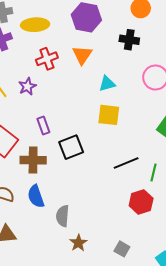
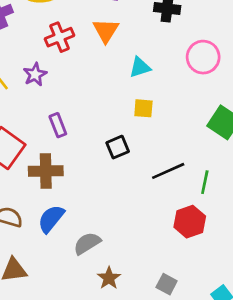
yellow square: (109, 115) -> (143, 108), size x0.7
black square: (71, 147) -> (118, 147), moved, size x0.7
blue semicircle: (36, 196) -> (51, 219), turned 60
gray semicircle: (63, 216) -> (87, 243), turned 55

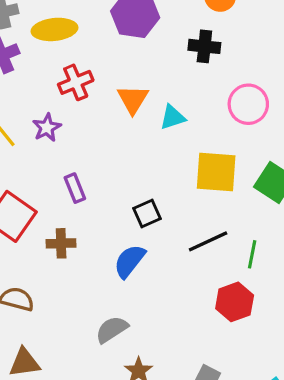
orange triangle: (106, 31) -> (133, 99), moved
yellow square: (143, 108) -> (216, 172), moved, size x1.8
brown cross: (46, 171) -> (61, 243), size x0.7
blue semicircle: (51, 219) -> (129, 261), moved

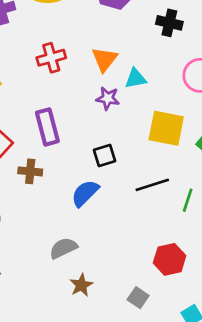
red cross: (76, 82) -> (51, 58), moved
purple star: (47, 128) -> (108, 98), moved, turned 30
purple rectangle: (75, 188) -> (47, 127), size x1.5
red hexagon: (235, 302) -> (170, 259), moved

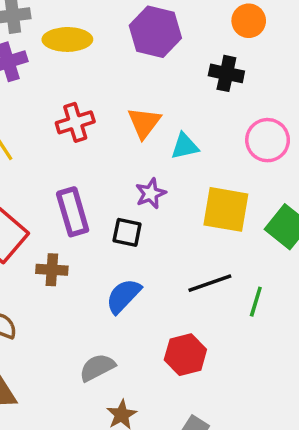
purple star: (108, 98) -> (151, 193), moved, turned -30
black square: (105, 156) -> (127, 232), moved, turned 30
red hexagon: (170, 259) -> (185, 355), moved

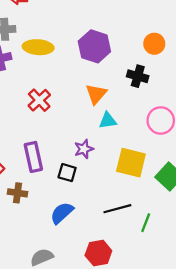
red cross: (75, 122) -> (39, 100), turned -30
orange triangle: (144, 123) -> (96, 94), moved

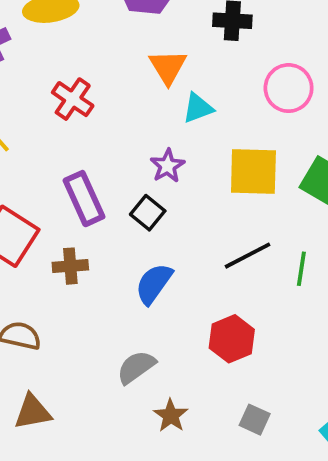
black square: (67, 173) -> (148, 213), turned 36

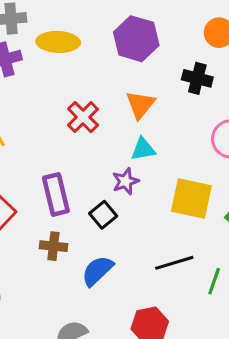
red cross: (73, 99) -> (83, 117), moved
cyan triangle: (198, 108) -> (143, 149), moved
brown cross: (70, 266) -> (53, 246), moved

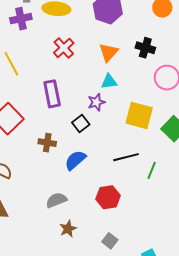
black cross: (197, 78) -> (145, 48), moved
red cross: (83, 117) -> (64, 48), moved
purple rectangle: (56, 194) -> (52, 94), moved

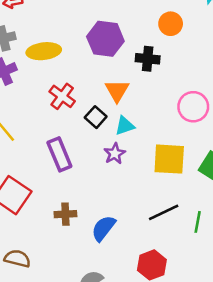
black cross: (145, 48) -> (148, 59), moved
black square: (81, 124) -> (96, 117), moved

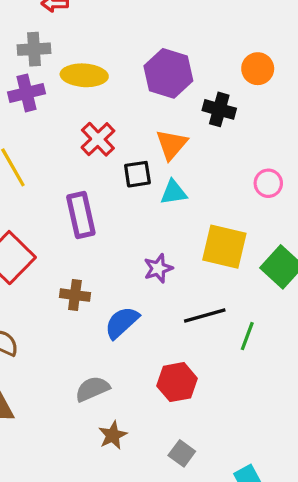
pink circle: (193, 107) -> (268, 183), size x0.7
black square: (96, 117) -> (137, 174), turned 30
purple star: (115, 154) -> (158, 268), moved

